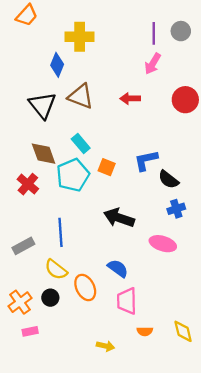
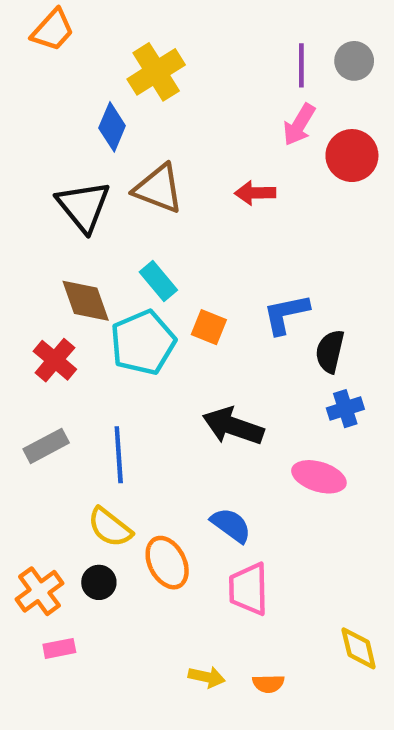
yellow cross: (80, 37) -> (156, 72), turned -32
red circle: (185, 100) -> (352, 156), moved
black semicircle: (168, 180) -> (330, 351), turned 65
gray rectangle: (23, 246) -> (46, 446), moved
orange semicircle: (145, 331) -> (268, 684), moved

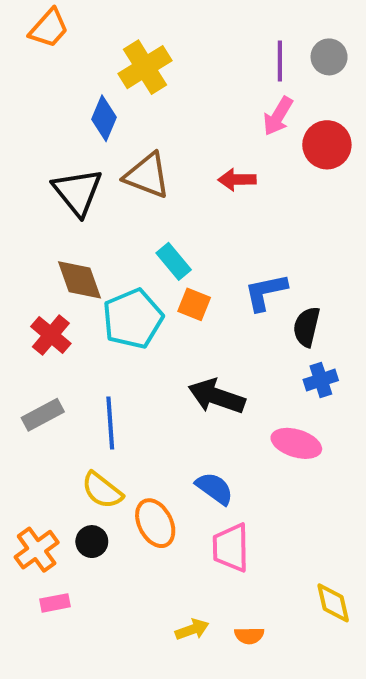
cyan rectangle: (158, 281) -> (174, 261), moved
yellow arrow: (207, 677) -> (192, 629), turned -32

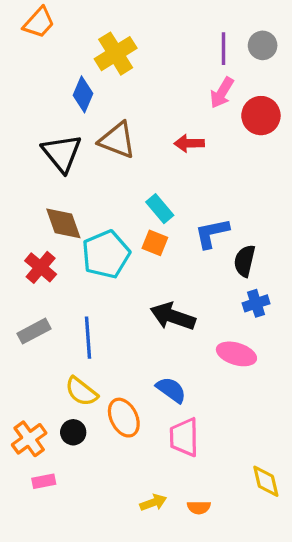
cyan rectangle: (174, 261) -> (160, 209), moved

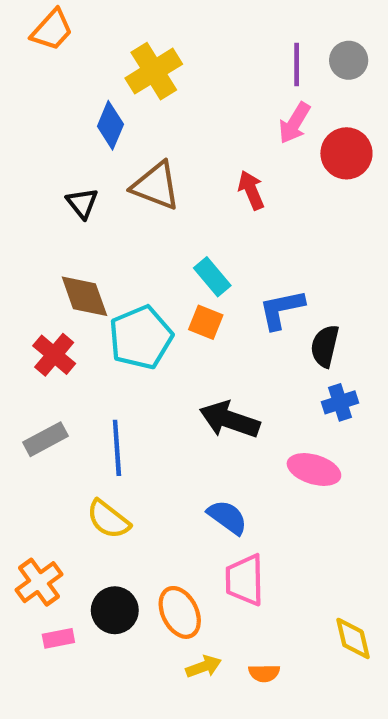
red arrow: (189, 143) -> (251, 190), turned 68
black triangle: (62, 153) -> (82, 203), size x0.6
orange ellipse: (124, 418) -> (180, 612), moved
black circle: (73, 432) -> (115, 610), moved, size x1.4

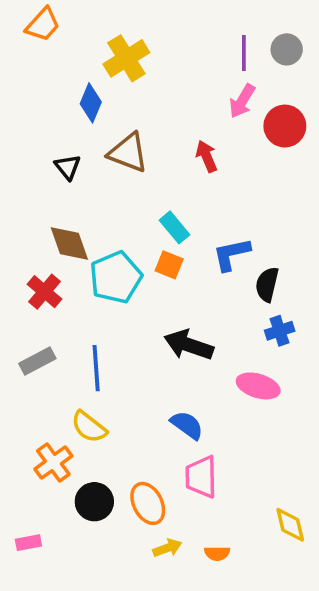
orange cross: (39, 582) -> (53, 463), moved
pink rectangle: (58, 638) -> (28, 543), moved

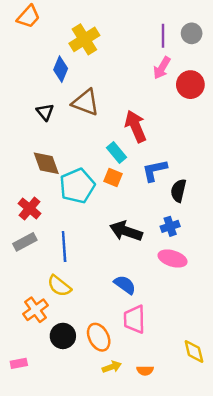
red arrow: (207, 156) -> (136, 126), moved, size x1.5
red cross: (45, 292) -> (30, 208), moved
blue cross: (280, 331) -> (170, 226), moved

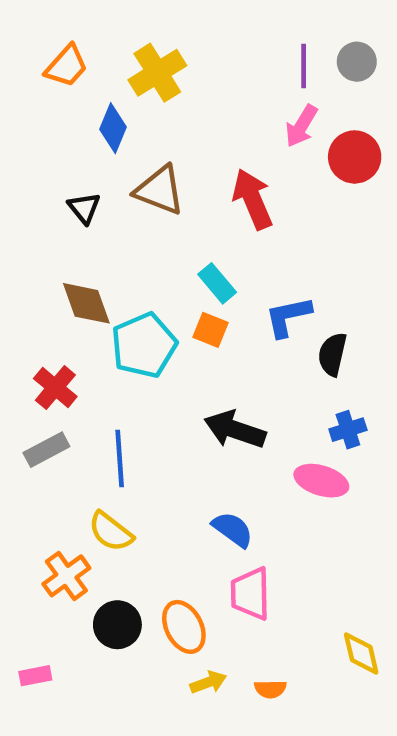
orange trapezoid: (28, 17) -> (66, 66), moved
red arrow: (136, 126) -> (253, 199), moved
blue cross: (170, 226) -> (348, 430), moved

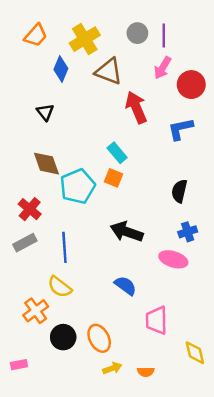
gray circle: (357, 62) -> (137, 33), moved
brown triangle: (160, 190) -> (109, 71), moved
blue L-shape: (288, 317) -> (181, 129), moved
pink trapezoid: (250, 594) -> (157, 320), moved

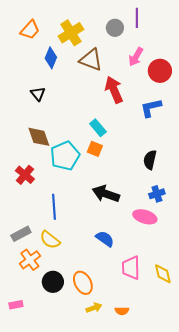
purple line: (164, 35) -> (137, 18), moved
gray rectangle: (25, 243) -> (21, 234), moved
yellow diamond: (195, 353) -> (163, 274), moved

